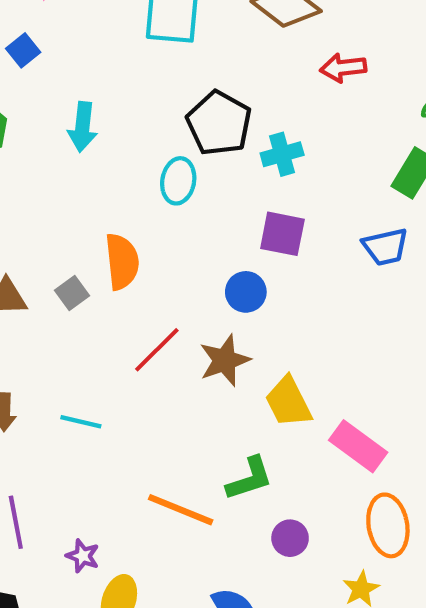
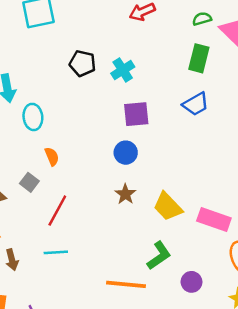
black pentagon: (219, 123) -> (82, 63), size x0.7
cyan ellipse: (178, 181) -> (33, 117), moved
orange semicircle: (122, 262) -> (52, 157), size x0.6
red line: (157, 350) -> (57, 211), moved
brown star: (225, 360) -> (125, 194), size x0.7

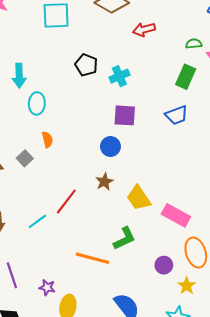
red line: (57, 211) -> (66, 202), moved
cyan line: (56, 252) -> (37, 221), turned -42
purple circle: (192, 282) -> (164, 265), moved

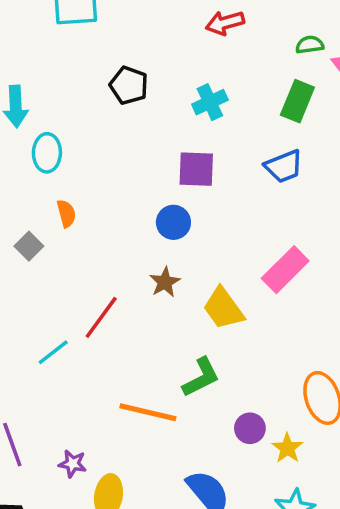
cyan cross: (119, 76) -> (210, 102), moved
pink rectangle: (176, 215) -> (285, 270), moved, turned -72
purple circle: (164, 265) -> (250, 428), moved
yellow star: (187, 286) -> (287, 448), moved

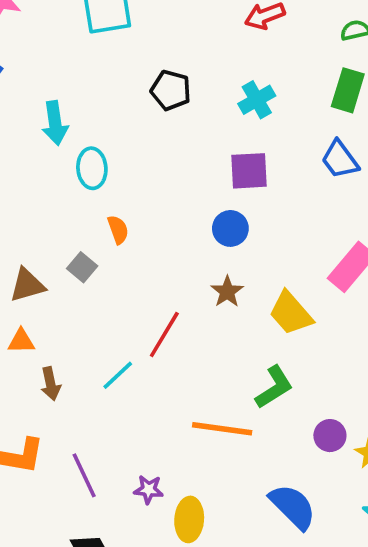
blue trapezoid: (284, 166) -> (340, 160), turned 81

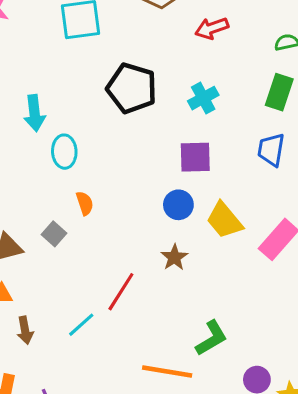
black pentagon: (171, 90) -> (132, 88), size x1.5
blue trapezoid: (340, 160) -> (271, 150), turned 44
yellow trapezoid: (291, 313) -> (224, 220), moved

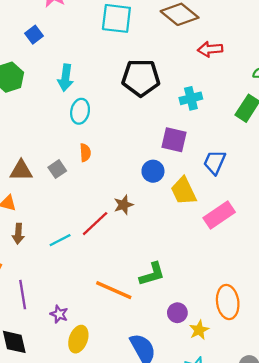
black pentagon: (132, 88) -> (141, 78), turned -30
blue trapezoid: (271, 150) -> (215, 162), moved
brown star: (174, 257) -> (123, 205), moved

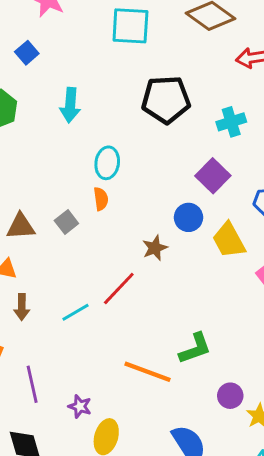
cyan ellipse: (80, 111) -> (107, 163), moved
purple square: (174, 140) -> (213, 176), turned 35
brown star: (123, 205) -> (155, 248), moved

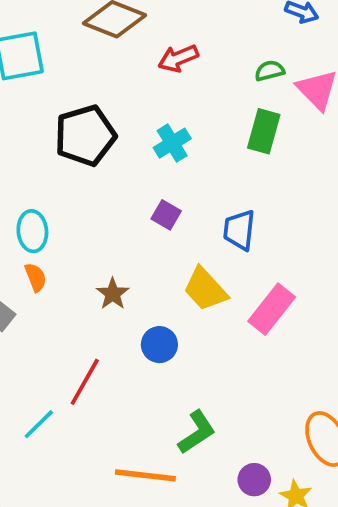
purple square: (213, 176) -> (166, 215), size x0.7
blue circle: (188, 217) -> (159, 345), moved
brown star: (155, 248) -> (113, 294), moved

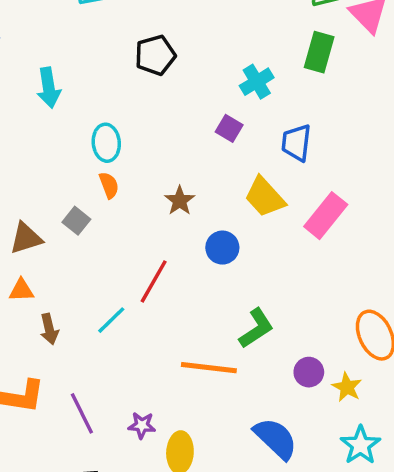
black pentagon: (85, 136) -> (155, 55), size x0.7
cyan cross: (172, 143) -> (257, 82), moved

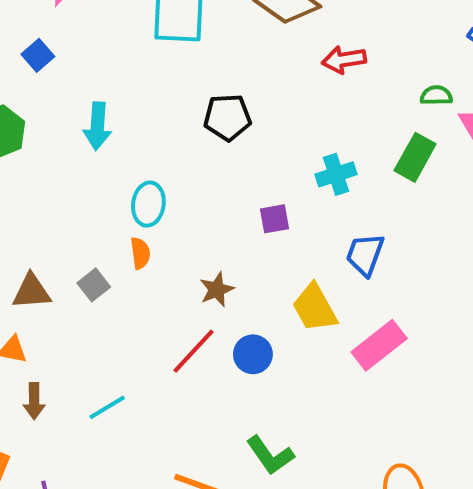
purple square: (229, 128) -> (274, 219), moved, turned 36
red line: (154, 281) -> (194, 351), moved
green L-shape: (256, 328) -> (270, 455), turned 75

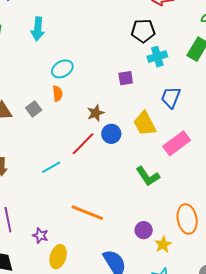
black pentagon: (227, 117) -> (143, 31), moved
cyan ellipse: (148, 204) -> (62, 69), turned 50
blue circle: (253, 354) -> (111, 134), moved
cyan line: (107, 407) -> (51, 167), moved
green L-shape: (270, 455) -> (148, 176), moved

